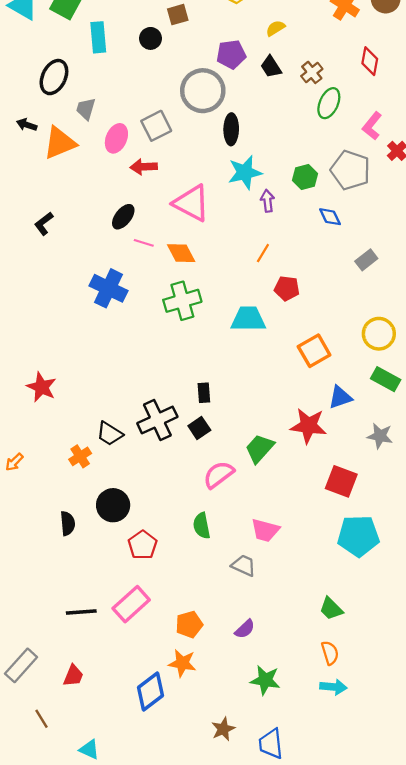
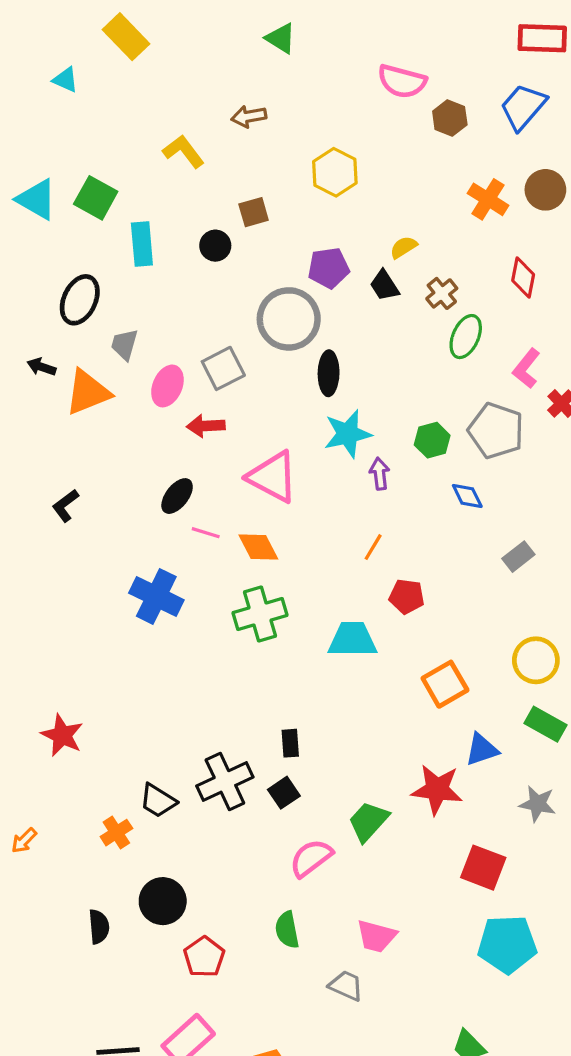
yellow semicircle: (275, 28) -> (404, 247), moved

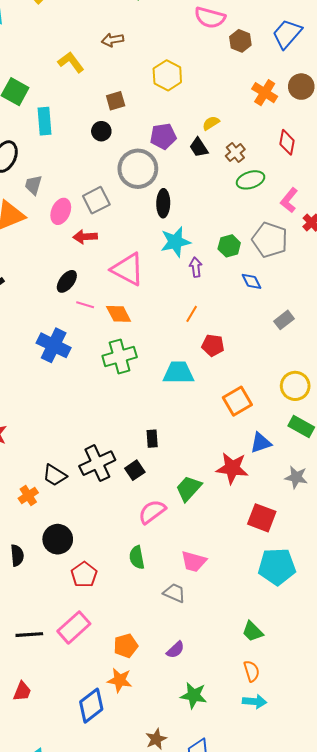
black circle: (215, 246) -> (101, 131), moved
green ellipse: (466, 337) -> (251, 180), turned 48
black rectangle: (290, 743) -> (152, 439), moved

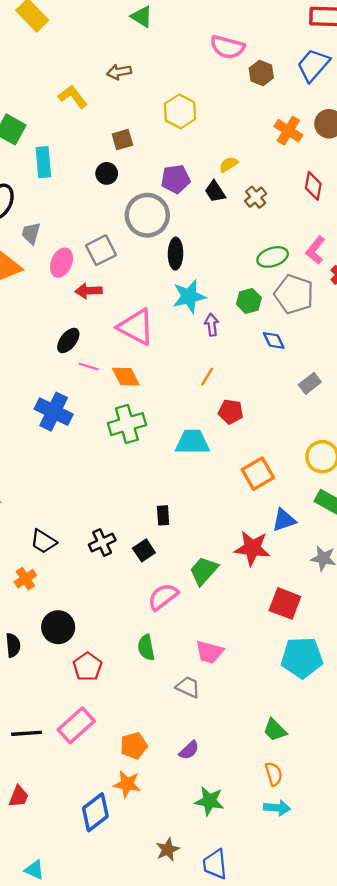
green ellipse: (251, 180) -> (273, 257), moved
black cross: (97, 463) -> (102, 543), size x0.7
black trapezoid: (55, 475) -> (43, 541), moved

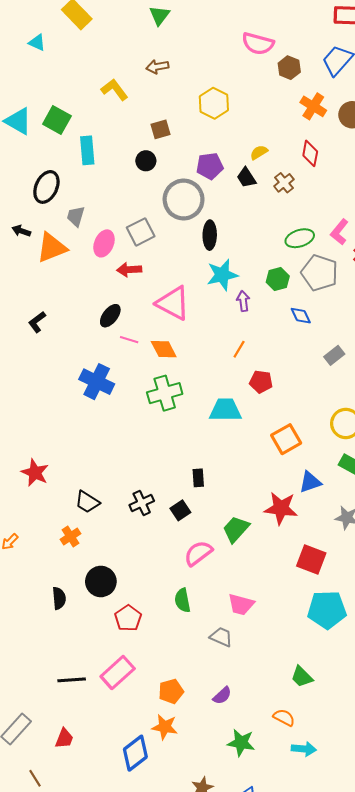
green triangle: (142, 17) -> (159, 15), moved, turned 35
orange cross: (288, 131) -> (313, 106), moved
red diamond: (313, 186) -> (310, 153), moved
orange semicircle: (274, 774) -> (284, 718), moved, turned -45

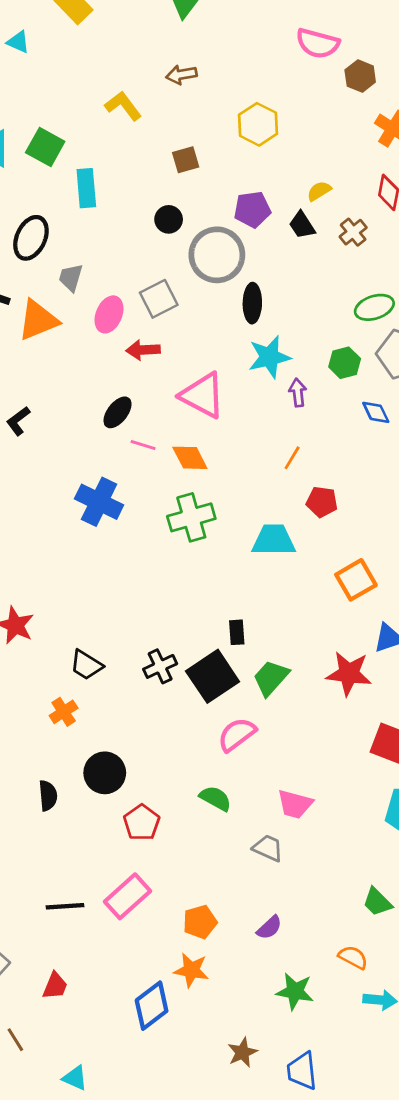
black circle: (146, 161) -> (169, 219), moved
black square: (180, 510) -> (213, 676), size x1.8
green trapezoid: (236, 529) -> (271, 678), moved
green semicircle: (182, 600) -> (215, 798), turned 130

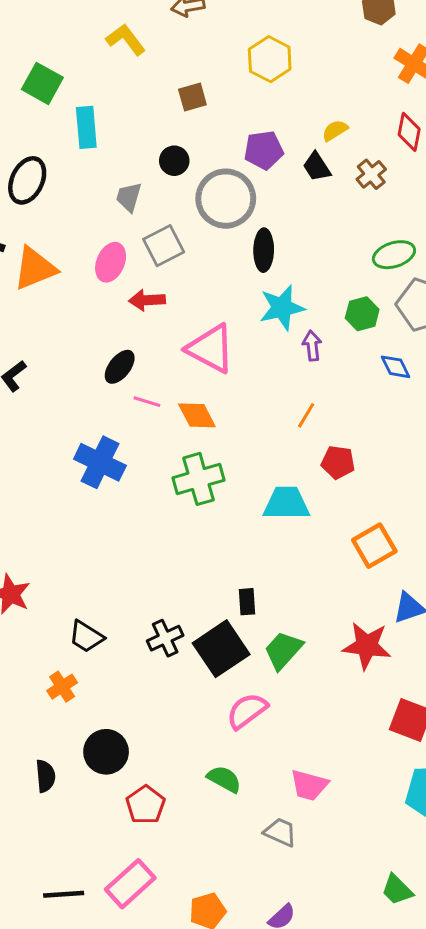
gray trapezoid: (71, 278) -> (129, 197), moved

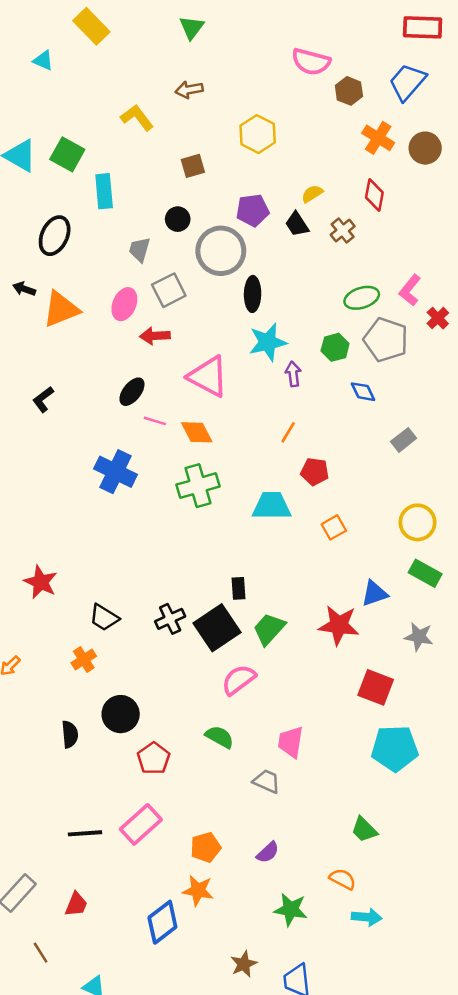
orange square: (374, 546) -> (334, 527), moved, size x0.7
pink trapezoid: (309, 785) -> (291, 742), turned 84

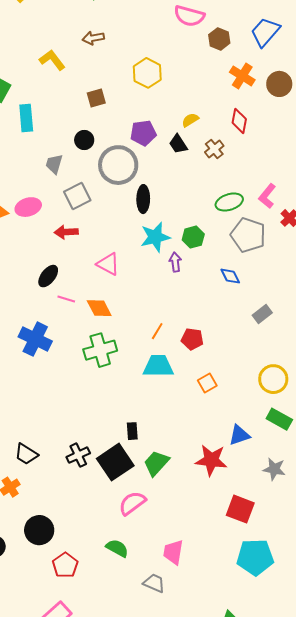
pink ellipse: (124, 304) -> (28, 207), moved, turned 50
green hexagon: (335, 347) -> (193, 237), moved
pink triangle: (208, 376) -> (108, 264), size x0.7
orange line: (288, 432) -> (157, 331), moved

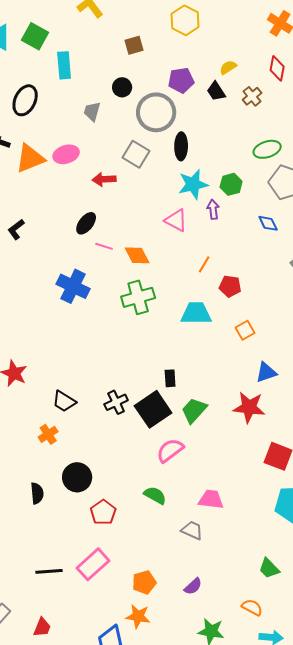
gray square: (77, 196) -> (136, 154), moved, turned -32
pink triangle: (108, 264) -> (176, 220), moved
orange line: (157, 331) -> (204, 264), moved
blue triangle: (239, 435) -> (266, 372), moved
pink trapezoid: (173, 552) -> (211, 499), turned 88

